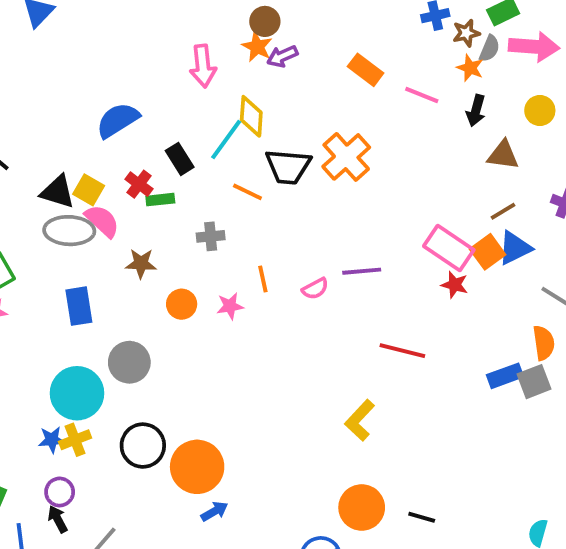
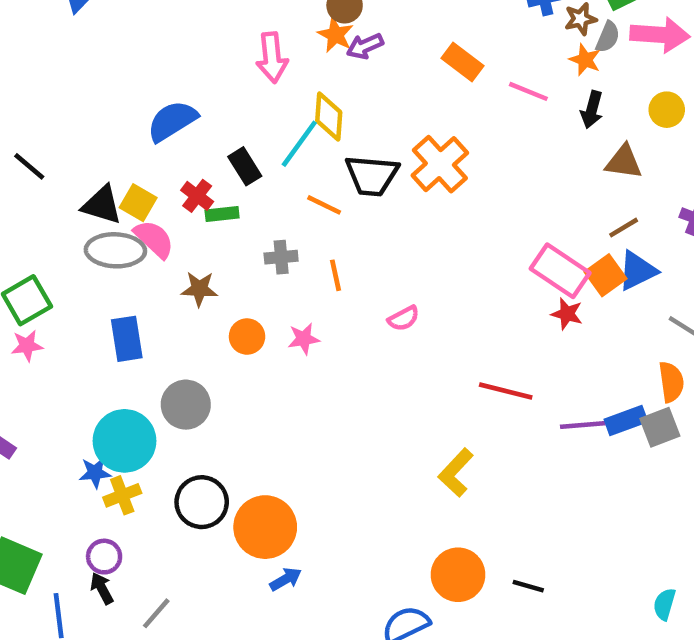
purple line: (362, 271) -> (583, 425), moved
orange line: (263, 279) -> (335, 275), moved
blue star: (52, 440) -> (95, 473), moved

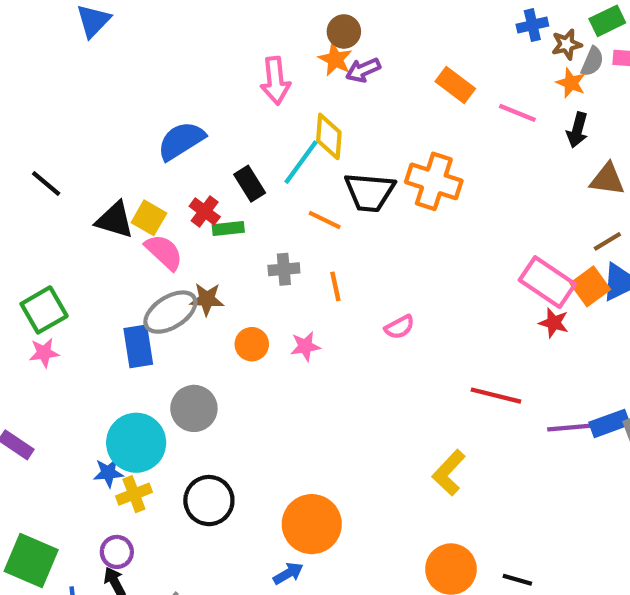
orange cross: (440, 164) -> (434, 181), turned -30
gray ellipse: (115, 250) -> (170, 312), moved, turned -34
orange circle: (265, 527) -> (312, 524), moved

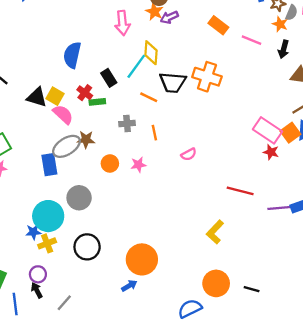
blue semicircle: (181, 141) -> (72, 55), turned -45

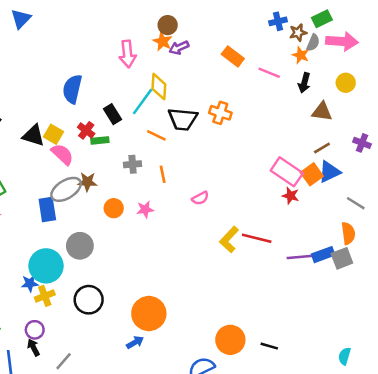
orange cross: (207, 77) -> (220, 113), size x0.7
yellow L-shape: (215, 232) -> (229, 240), moved

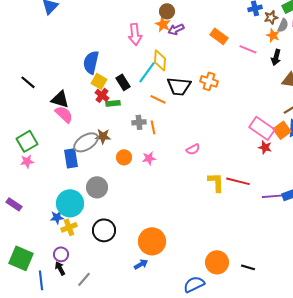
yellow square: (54, 134) -> (99, 81), moved
pink semicircle: (62, 154) -> (64, 114), moved
orange line: (163, 174) -> (153, 127), moved
yellow L-shape: (229, 240) -> (216, 182), turned 135

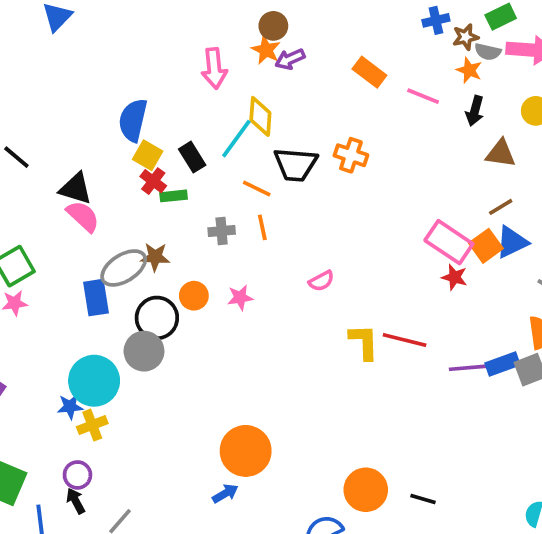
gray semicircle: (283, 25) -> (488, 52), turned 80
orange line: (153, 127) -> (262, 227), moved
black circle: (104, 230) -> (157, 318), moved

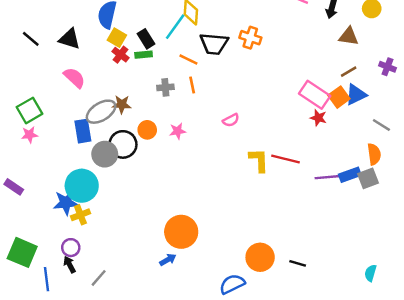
black triangle: (76, 189) -> (70, 39), moved
green rectangle: (174, 196) -> (144, 55), moved
gray circle: (144, 351) -> (105, 154), moved
blue star: (70, 407) -> (66, 203), size x1.5

